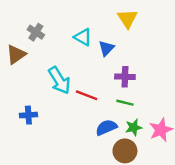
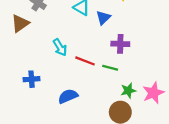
cyan arrow: (59, 80) -> (60, 47), size x0.7
green line: (125, 103) -> (110, 68), moved
blue semicircle: (106, 127) -> (68, 96), moved

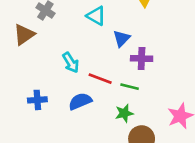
blue triangle: (103, 18) -> (122, 39), moved
green star: (128, 91) -> (124, 113), moved
blue semicircle: (68, 96) -> (80, 101), moved

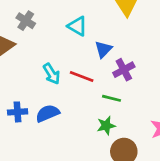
purple cross: (142, 59) -> (124, 70), turned -30
red line: (100, 79) -> (82, 77), moved
blue semicircle: (80, 101) -> (48, 113), moved

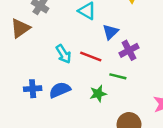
green star: (106, 126) -> (98, 94), moved

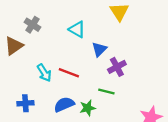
cyan arrow: (64, 54) -> (44, 73), moved
red line: (91, 57) -> (69, 73), moved
blue semicircle: (60, 90) -> (64, 104), moved

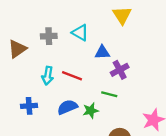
gray cross: (32, 25) -> (49, 36), moved, turned -35
blue triangle: (99, 49) -> (102, 52), turned 42
cyan arrow: (44, 73) -> (48, 76), turned 42

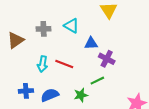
purple cross: (120, 70) -> (107, 59), turned -35
green line: (109, 94) -> (97, 81), turned -40
blue semicircle: (67, 107) -> (50, 95), moved

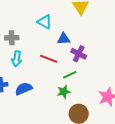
gray cross: (44, 29) -> (12, 38), moved
red line: (64, 64) -> (49, 59), moved
green star: (81, 95) -> (64, 92), moved

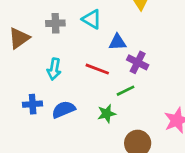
gray cross: (12, 38) -> (55, 23), moved
green star: (64, 92) -> (107, 114), moved

